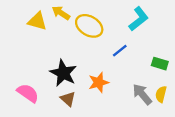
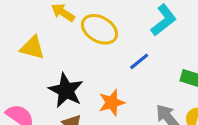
yellow triangle: (37, 21) -> (32, 48), moved

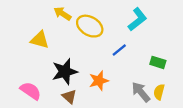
black star: (66, 90) -> (65, 72), turned 30

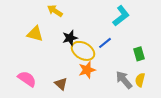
yellow ellipse: (90, 26) -> (83, 51), moved
green rectangle: (158, 62) -> (139, 54), turned 56
black star: (65, 72) -> (70, 38), moved, size x0.7

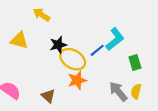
cyan L-shape: (121, 16) -> (115, 39), moved

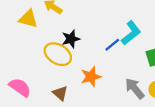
yellow triangle: (19, 40) -> (28, 19), moved
yellow ellipse: (73, 59) -> (58, 54), moved

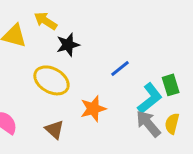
cyan L-shape: (131, 33) -> (150, 98), moved
black star: (71, 39) -> (68, 45), moved

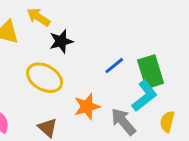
green rectangle: (171, 85) -> (151, 72), moved, size x1.5
gray arrow: (148, 124) -> (123, 122), moved

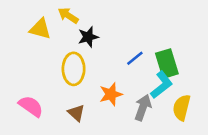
yellow ellipse: (45, 78) -> (74, 69), turned 60
gray arrow: (123, 122) -> (143, 108), turned 60
yellow semicircle: (167, 122) -> (182, 108), size x1.4

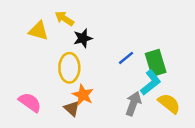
orange star: (111, 94) -> (83, 95), moved, turned -30
yellow semicircle: (182, 108) -> (169, 104), turned 115

